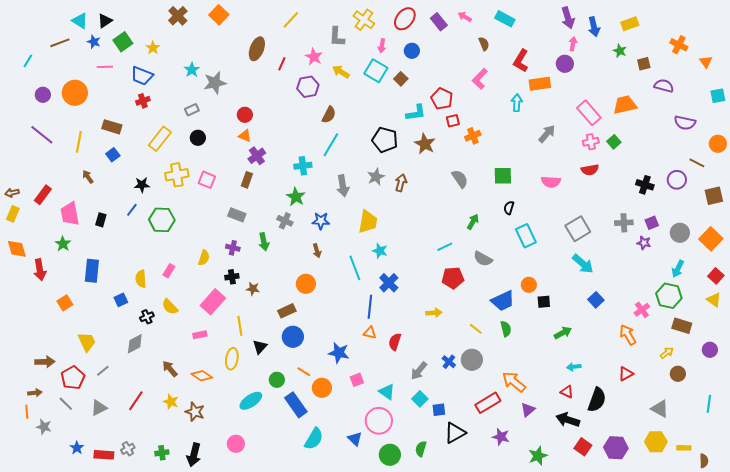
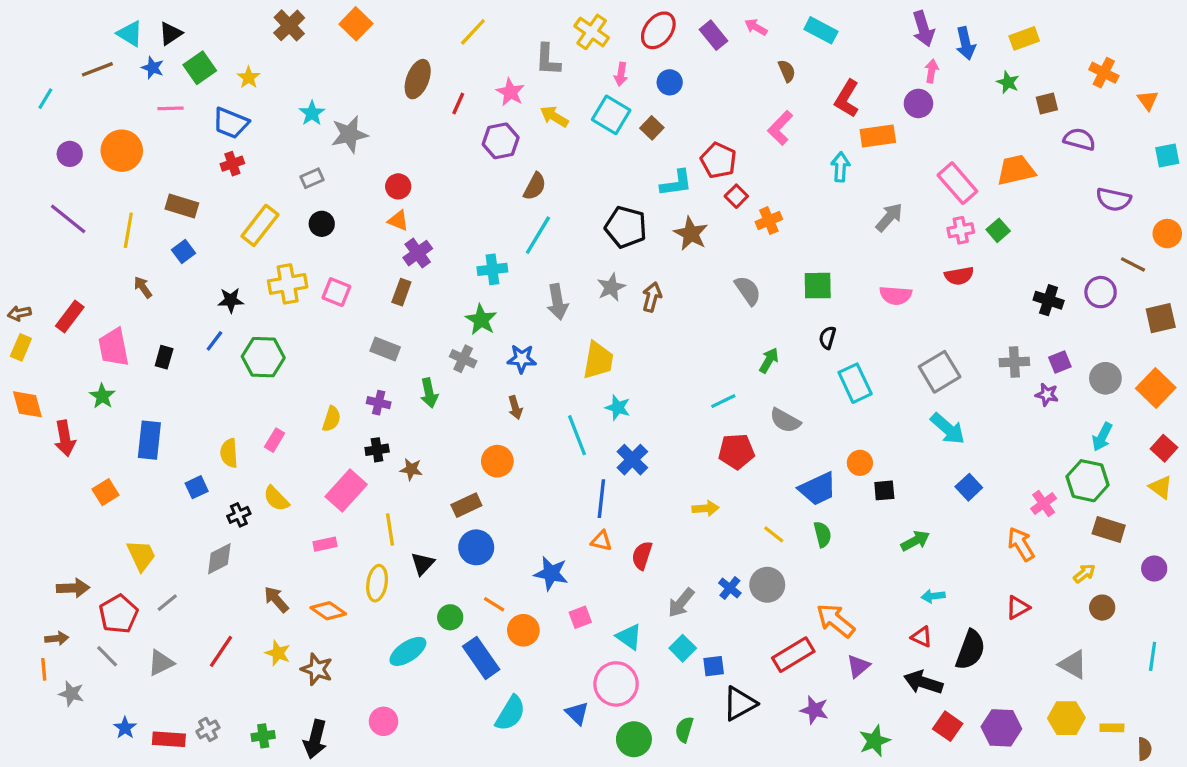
red square: (453, 121) -> (736, 196), turned -32

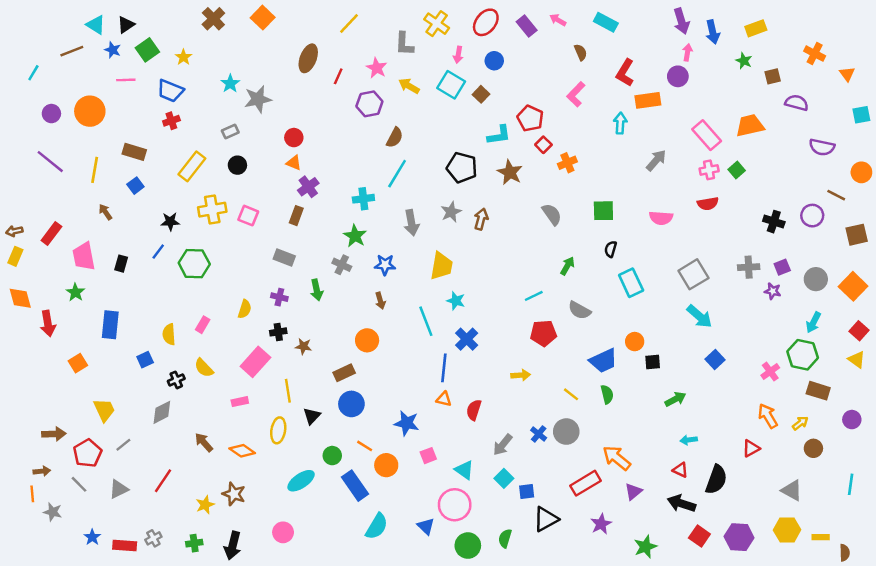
orange arrow: (1021, 544) -> (768, 416), moved
yellow star: (278, 653) -> (205, 505), moved, turned 30
purple star: (814, 710) -> (601, 524), turned 30

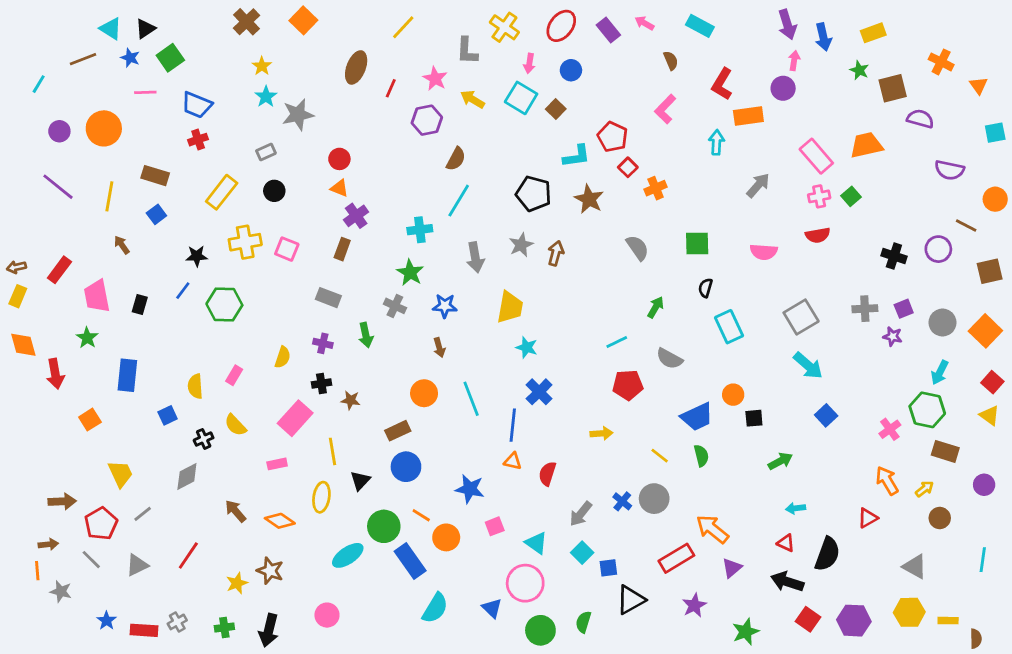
yellow star: (183, 57) -> (262, 66), moved
brown square: (773, 76) -> (893, 88), size x1.5
cyan line: (426, 321) -> (471, 399), moved
green circle: (332, 456) -> (384, 526), size x1.5

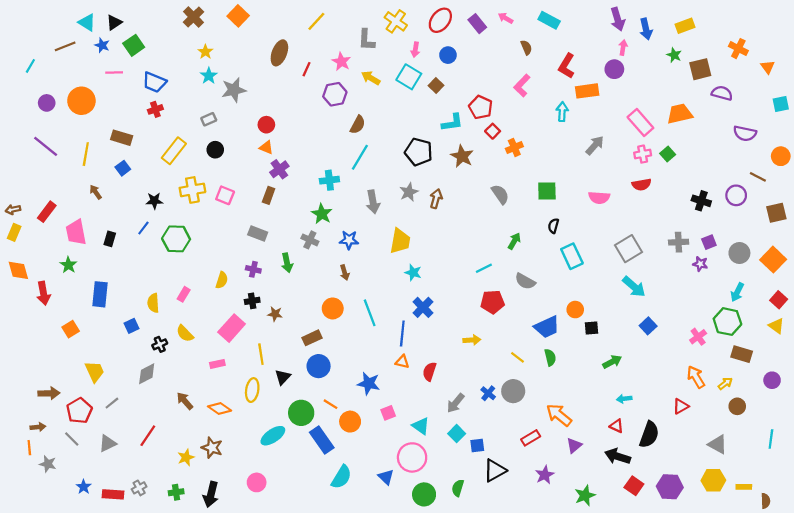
red rectangle: (676, 558) -> (531, 438), size x0.7

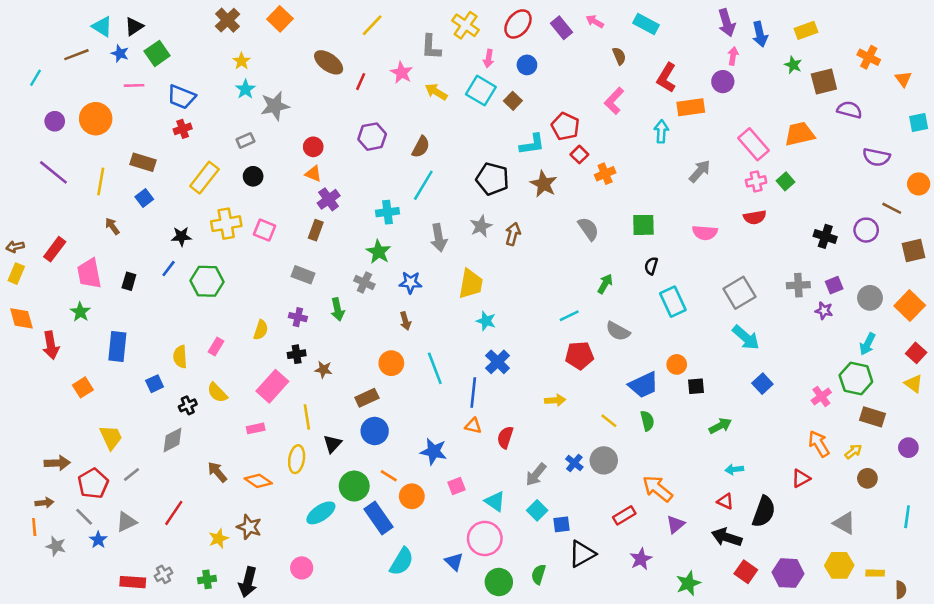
brown ellipse: (279, 53) -> (329, 62), turned -75
purple hexagon: (335, 94) -> (372, 137), moved
blue star: (84, 487) -> (98, 540), moved

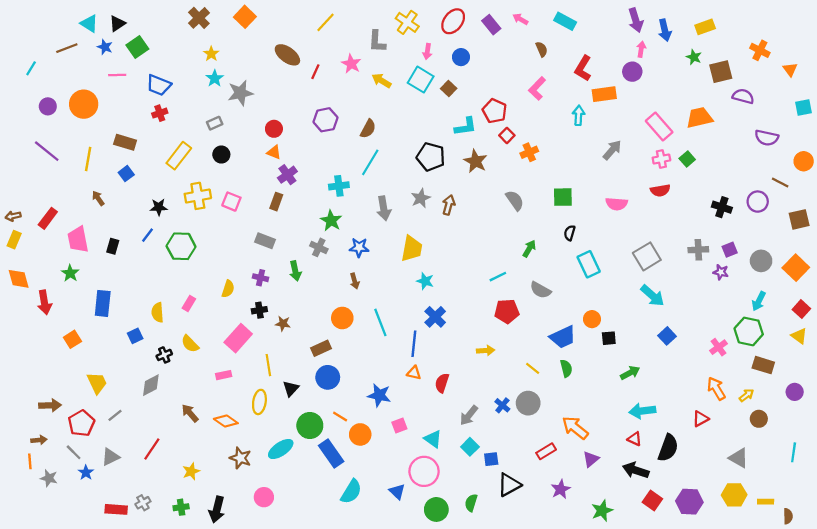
cyan arrow: (734, 469) -> (642, 411), size x1.6
brown star: (249, 527) -> (240, 458), moved

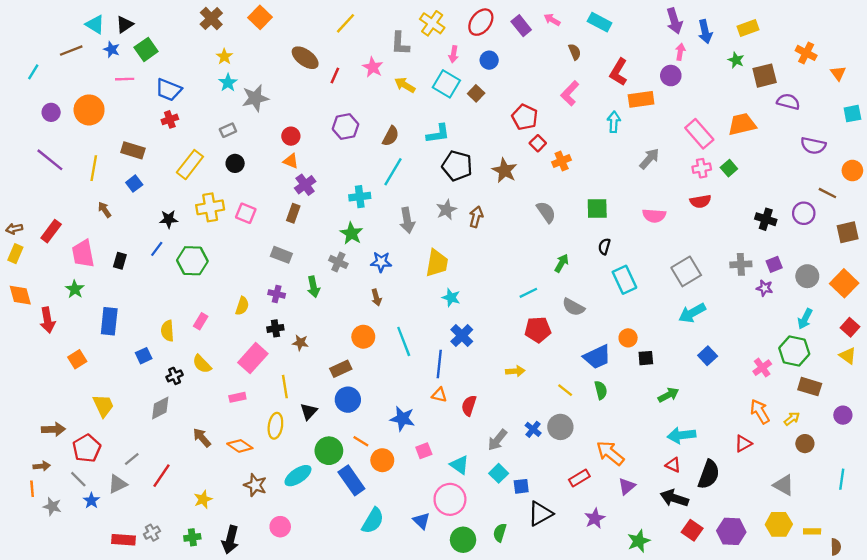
cyan L-shape: (465, 127) -> (438, 134), moved
cyan arrow: (652, 296) -> (692, 313), turned 110
gray line: (115, 415) -> (132, 459), moved

